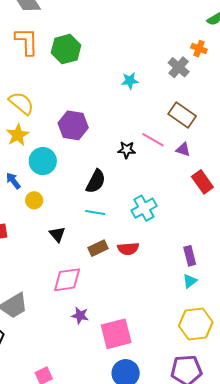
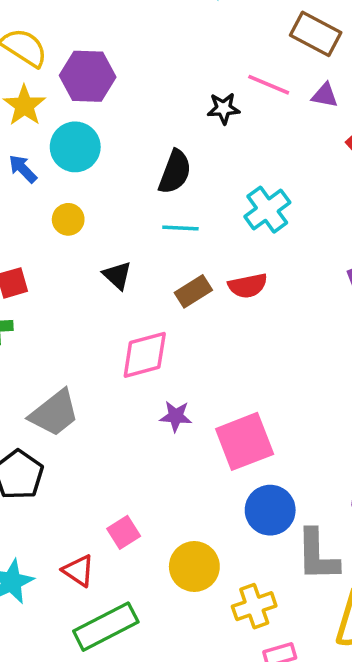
purple hexagon: (73, 125) -> (88, 76), moved
blue arrow: (13, 181) -> (23, 169), moved

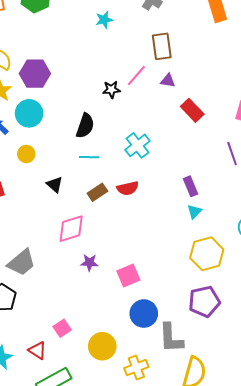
brown rectangle: (316, 34) -> (162, 46), turned 56
pink line: (269, 85) -> (136, 76), turned -70
pink square: (245, 441) -> (128, 275), size x0.7

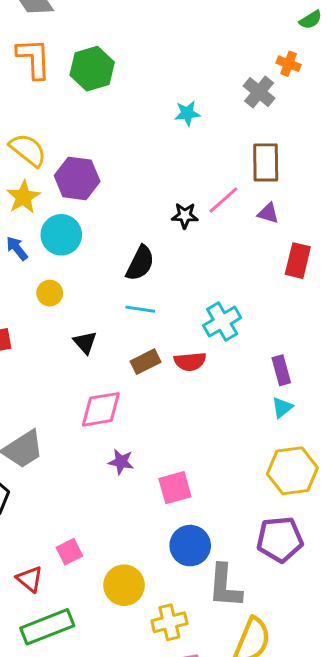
red rectangle: (192, 110) -> (298, 261), turned 50
cyan cross: (138, 145) -> (222, 322), moved

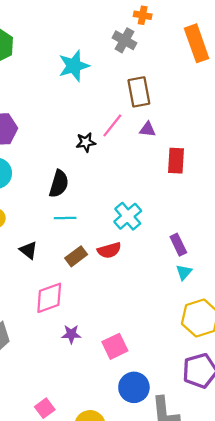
cyan star: (187, 113) -> (74, 66), size x1.6

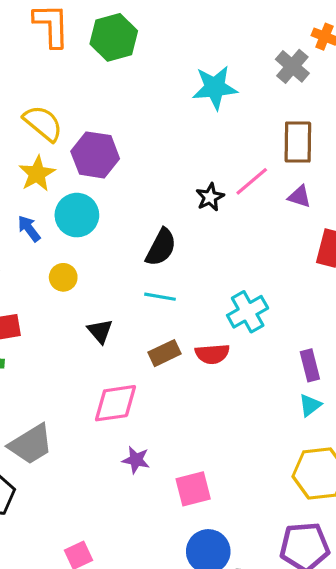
black star: (86, 142) -> (210, 197), turned -30

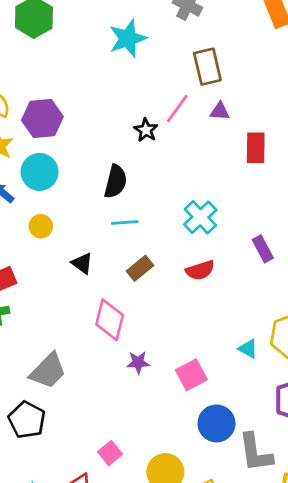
red semicircle: (212, 354) -> (200, 270), moved
pink diamond: (115, 403) -> (110, 320), turned -54
cyan triangle: (310, 405) -> (248, 349), moved, turned -40

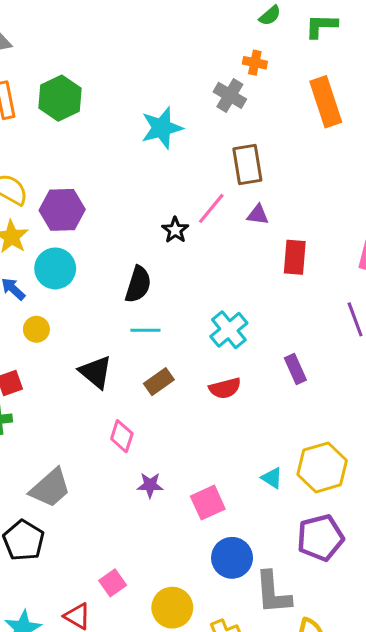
yellow circle: (41, 226) -> (36, 329), moved
black triangle: (82, 263) -> (96, 372), size x1.4
pink diamond: (110, 320) -> (122, 436), size x0.7

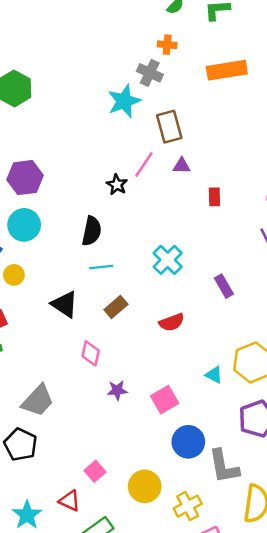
orange rectangle: (326, 102) -> (227, 70), turned -75
cyan star: (162, 128) -> (124, 101), moved
red rectangle: (295, 257) -> (214, 197), size x0.7
red semicircle: (225, 388) -> (172, 322), moved

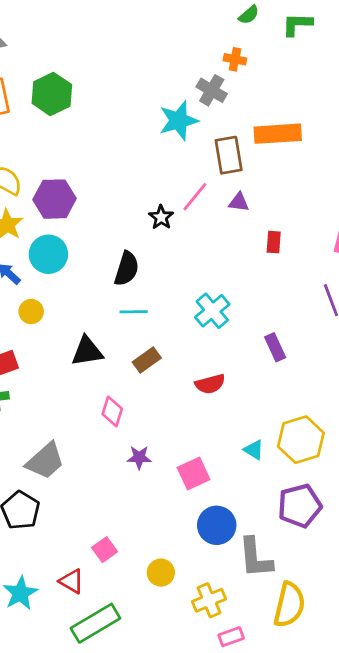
orange rectangle: (227, 70) -> (278, 134), moved
black triangle: (65, 304) -> (87, 351), turned -48
yellow circle: (145, 486) -> (161, 573), size x0.7

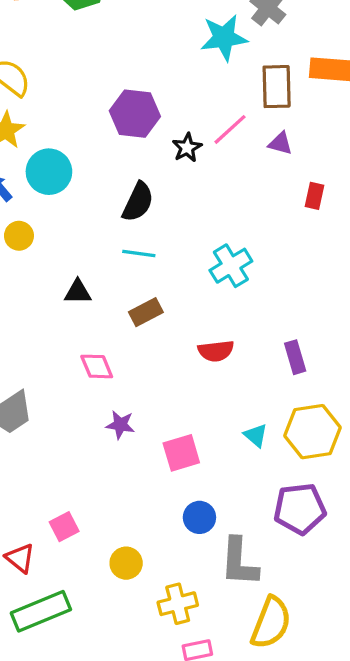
purple hexagon: (55, 199) -> (135, 114), moved
purple rectangle: (275, 347) -> (295, 357), moved
black triangle: (87, 351) -> (78, 292), size x0.7
pink diamond: (112, 411) -> (97, 366), turned -48
blue circle: (217, 525) -> (199, 517), size x0.7

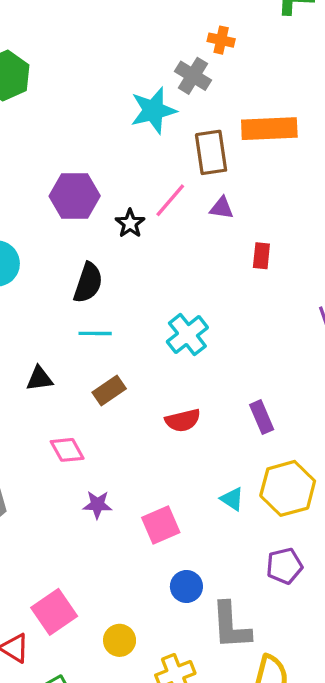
purple pentagon: (300, 509) -> (284, 566), size x0.7
pink square: (64, 527) -> (54, 612), size x1.5

